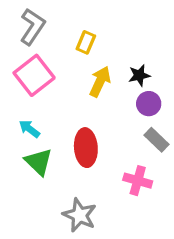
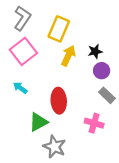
yellow rectangle: (86, 42) -> (59, 29), size x1.6
green triangle: (39, 162) -> (38, 122), moved, turned 48

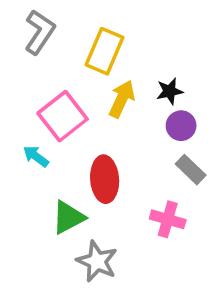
pink square: (23, 51) -> (63, 116), moved

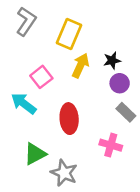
pink square: (63, 116) -> (41, 77), size x0.7
cyan arrow: (36, 156) -> (24, 103), size x1.5
green triangle: (68, 217) -> (35, 154), moved

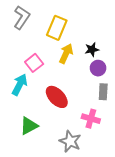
cyan arrow: (24, 103) -> (20, 85), turned 80
gray rectangle: (126, 112) -> (103, 92), turned 49
red ellipse: (69, 119) -> (57, 97), turned -40
gray star: (64, 173) -> (70, 141), moved

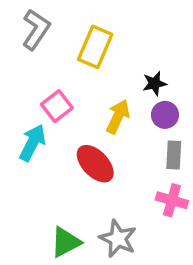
yellow arrow: (66, 54) -> (118, 117), moved
pink cross: (91, 119) -> (172, 200), moved
green triangle: (29, 126) -> (66, 242), moved

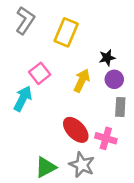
red ellipse: (95, 164) -> (76, 130), moved
pink cross: (172, 200) -> (106, 138), moved

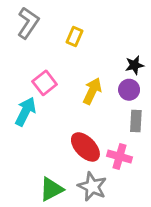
yellow rectangle: (66, 32) -> (75, 37), size x0.6
black star: (107, 58) -> (135, 65), moved

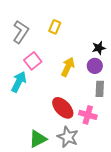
gray L-shape: (28, 23) -> (21, 32), moved

